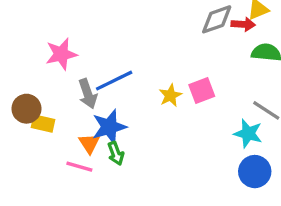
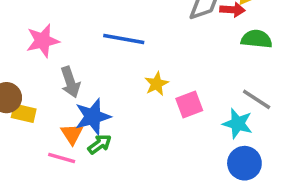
blue line: (114, 81) -> (124, 39), moved, turned 36
pink square: (202, 90) -> (189, 105), moved
green arrow: (116, 153) -> (100, 144), turned -105

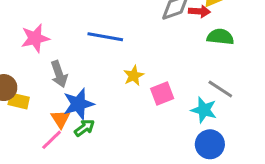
pink line: (62, 158) -> (52, 140), turned -60

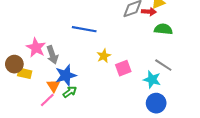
pink star: (35, 38) -> (36, 48), moved, turned -30

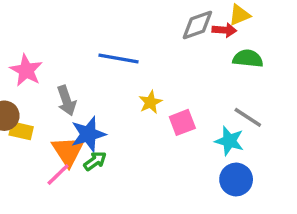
pink star: (36, 48) -> (26, 70), moved
orange triangle: (53, 86) -> (68, 151), size x1.5

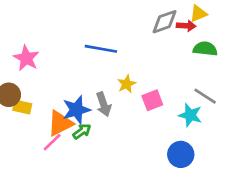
gray arrow: (66, 101) -> (104, 104), moved
orange triangle: (68, 151) -> (60, 123), turned 36
blue circle: (236, 179) -> (181, 154), moved

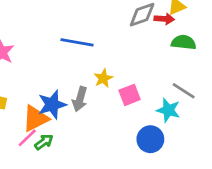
gray arrow: (104, 104) -> (80, 99), turned 35
green arrow: (82, 131) -> (44, 142), moved
blue circle: (181, 154) -> (150, 139), moved

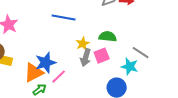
green semicircle: (184, 42) -> (108, 37), moved
gray arrow: (80, 99) -> (86, 58), moved
pink line: (27, 138) -> (59, 77), moved

